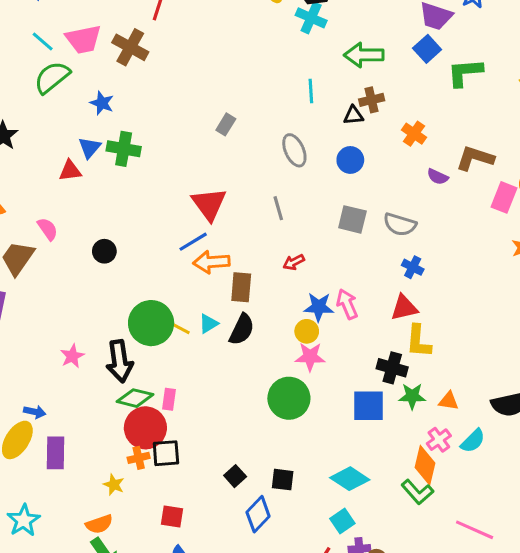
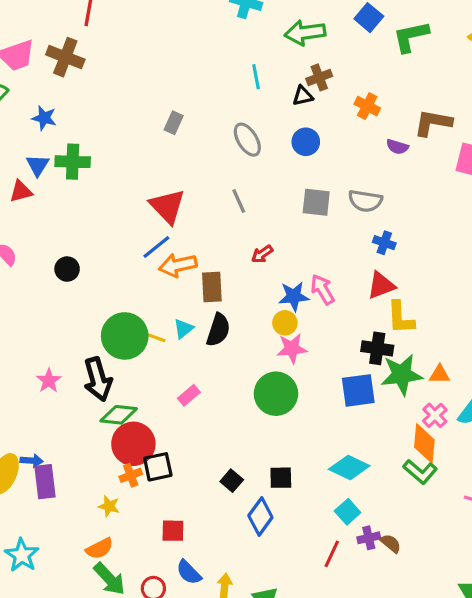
green star: (412, 396) -> (402, 375), size x1.5
pink rectangle: (169, 399) -> (189, 395), moved, turned 50
blue arrow: (35, 412) -> (32, 461), moved

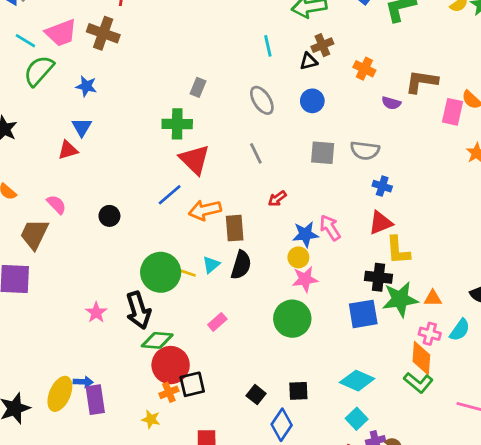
green cross: (73, 162) -> (177, 124), moved
blue line: (156, 247) -> (170, 195), moved
pink cross: (435, 415) -> (430, 334), turned -30

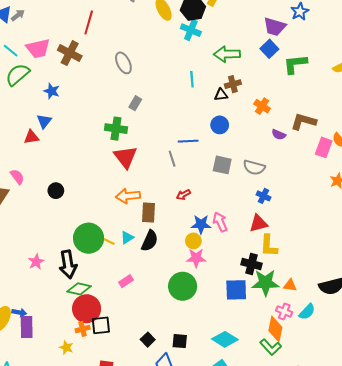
gray ellipse: (262, 100) -> (123, 63), moved
blue line: (170, 195) -> (188, 141), moved, turned 30

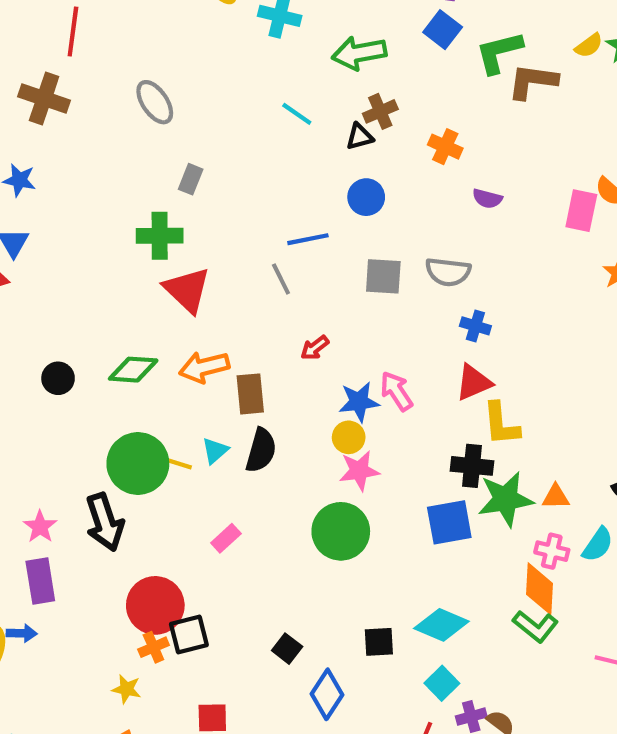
cyan line: (192, 79) -> (297, 114), turned -42
brown L-shape: (304, 122) -> (533, 81), moved
green diamond: (79, 289) -> (133, 370), moved
purple rectangle: (27, 327) -> (40, 581), moved
black square: (180, 341) -> (379, 642), moved

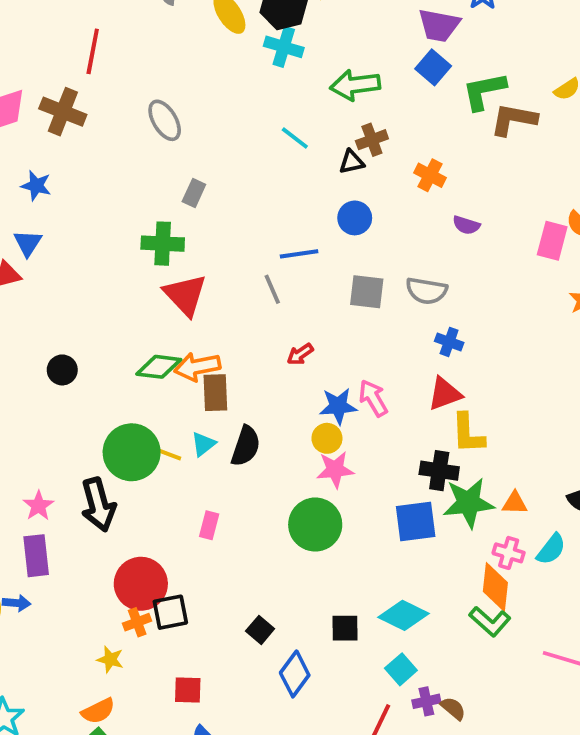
green diamond: (133, 370) -> (159, 367), moved
brown rectangle: (250, 394) -> (215, 393), moved
pink rectangle: (226, 538) -> (209, 525), turned -36

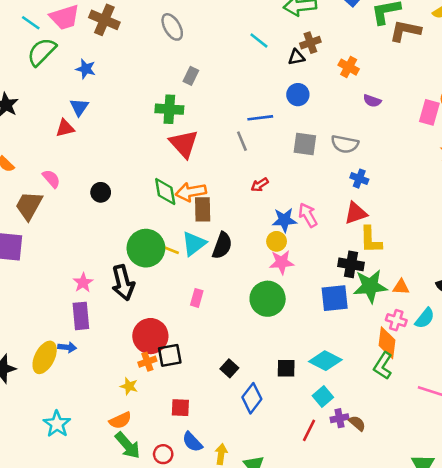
green diamond: (159, 367) -> (165, 191), turned 72
cyan triangle: (203, 444) -> (194, 244), size x1.5
green L-shape: (490, 621) -> (383, 366), turned 80

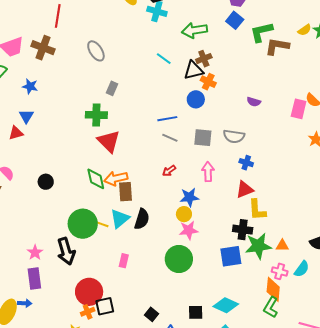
black triangle: (296, 57) -> (193, 70), size x1.5
orange cross: (349, 67) -> (208, 82), moved
gray line: (242, 141) -> (170, 138), moved, turned -42
pink arrow: (308, 215) -> (208, 172), moved, turned 30

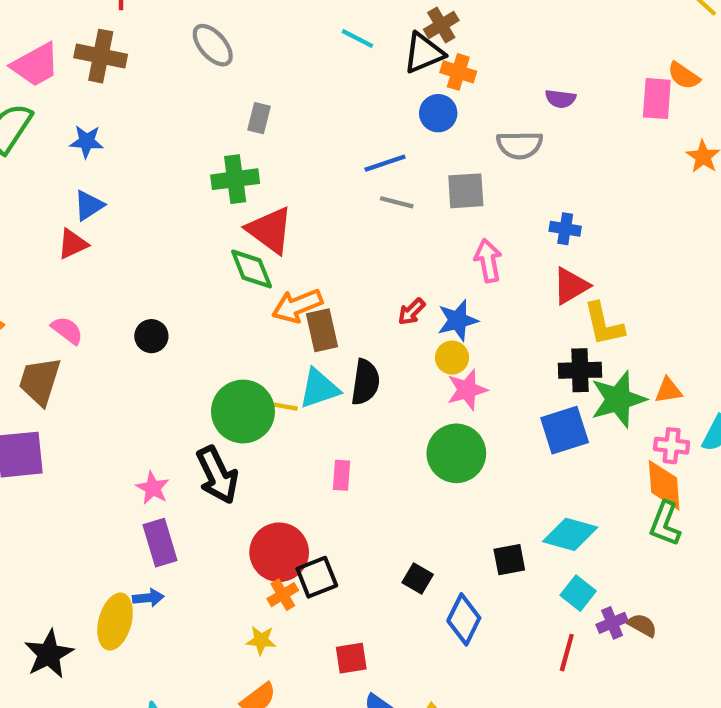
blue triangle: (26, 116) -> (89, 205), turned 35
gray semicircle: (234, 136) -> (520, 145), moved
red arrow: (169, 171) -> (411, 312), moved
green diamond: (96, 179) -> (252, 269), moved
cyan triangle: (120, 219) -> (319, 388), turned 30

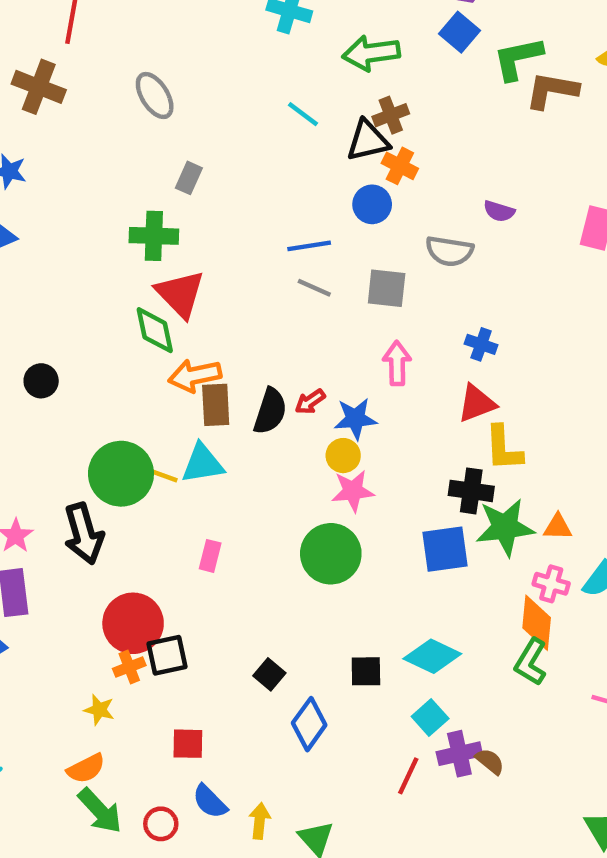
black semicircle: (365, 382) -> (270, 411), moved
purple cross: (612, 623) -> (459, 754), size x1.4

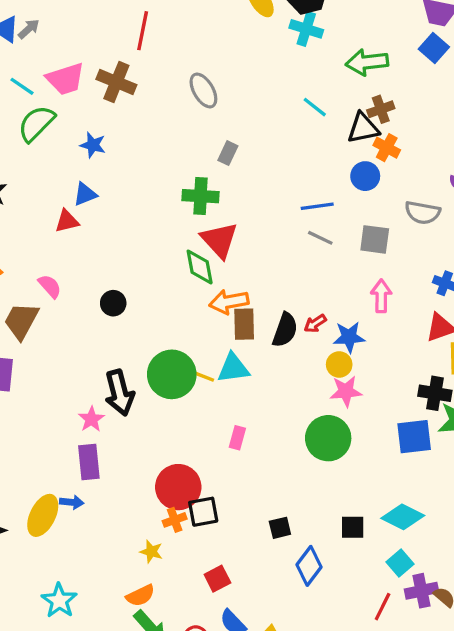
black arrow: (84, 534) -> (119, 393), moved
black square: (269, 674) -> (280, 528), turned 35
red square: (188, 744) -> (217, 579), turned -30

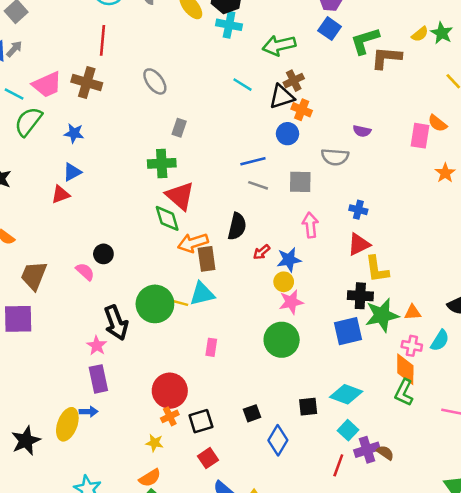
pink semicircle: (50, 286) -> (85, 272), moved
black semicircle: (285, 330) -> (237, 226), moved
black square: (203, 512) -> (201, 421), moved

